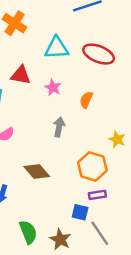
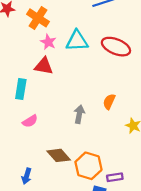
pink star: (53, 87) -> (48, 42), moved
orange semicircle: (86, 100) -> (109, 102), moved
orange hexagon: (92, 167) -> (88, 166), moved

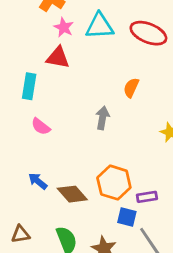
orange semicircle: (109, 102) -> (131, 88), moved
pink semicircle: (30, 121) -> (41, 127), turned 70
brown diamond: (59, 155) -> (72, 194), moved
blue arrow: (27, 176) -> (38, 181), moved, turned 112

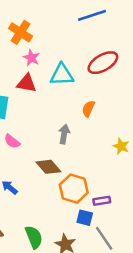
cyan triangle: (100, 26) -> (62, 75), moved
red ellipse: (148, 33) -> (103, 63), turned -52
brown diamond: (72, 194) -> (48, 167), moved

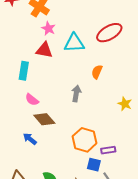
brown diamond: (48, 167) -> (44, 119), moved

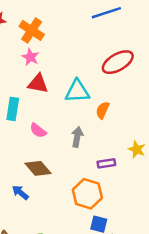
pink star: (48, 28) -> (30, 57), moved
cyan triangle: (74, 43) -> (77, 91), moved
pink semicircle: (32, 100) -> (38, 130), moved
purple rectangle: (108, 150) -> (106, 163), moved

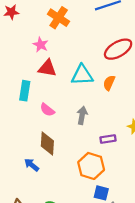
orange cross: (32, 30) -> (59, 18), moved
orange semicircle: (103, 110) -> (109, 83), moved
brown diamond: (38, 168) -> (47, 144), turned 45

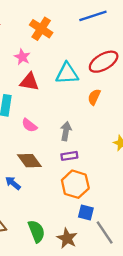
cyan triangle: (82, 75) -> (67, 73), moved
purple rectangle: (108, 139) -> (69, 156), moved
brown diamond: (47, 144) -> (29, 161), turned -40

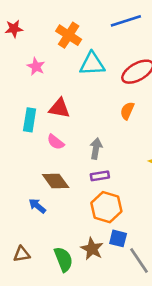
pink star: (22, 57) -> (36, 66), moved
cyan triangle: (67, 73) -> (92, 64), moved
red triangle: (29, 82) -> (59, 108), moved
brown star: (67, 238) -> (92, 249), moved

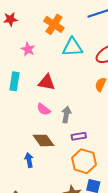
cyan rectangle: (30, 120) -> (15, 81), moved
gray arrow: (96, 149) -> (66, 115), moved
blue arrow: (37, 206) -> (29, 160), turned 40

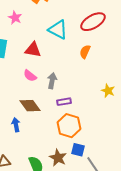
cyan triangle: (73, 47) -> (58, 30), moved, turned 30

